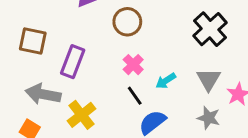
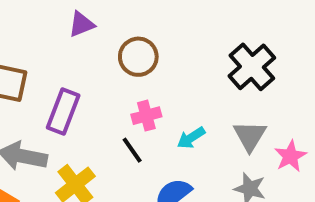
pink cross: (133, 65) -> (146, 116), turned 30
black line: (135, 96) -> (132, 150), moved

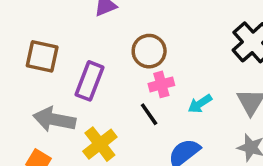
brown circle: (138, 57) -> (149, 51), moved

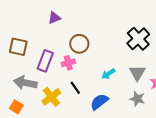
pink cross: (161, 84) -> (68, 63), moved
black line: (149, 114) -> (75, 88), moved

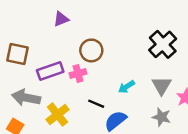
purple rectangle: (45, 61) -> (50, 71), turned 50
black line: (75, 88) -> (96, 104), moved, turned -32

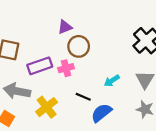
purple triangle: (61, 19) -> (65, 27), moved

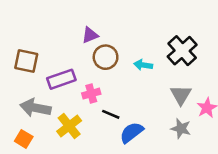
pink cross: (66, 68) -> (91, 94), moved
cyan arrow: (112, 81) -> (143, 65), moved, turned 42

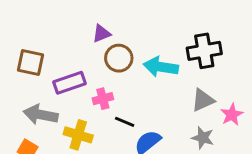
black cross: (182, 51) -> (204, 51), turned 32
cyan arrow: (143, 65) -> (161, 67), size x1.6
gray triangle: (181, 95) -> (203, 100), turned 35
yellow cross: (69, 126) -> (78, 135), turned -35

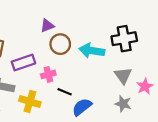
gray triangle: (203, 100) -> (123, 76), turned -42

